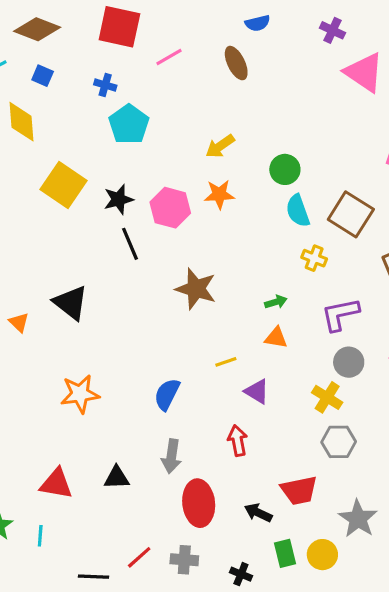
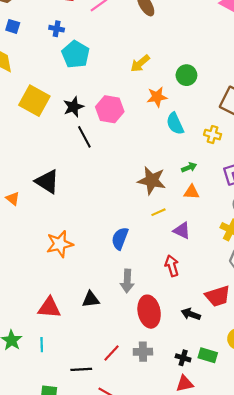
orange star: (219, 194) -> (157, 97), moved
cyan semicircle: (298, 211) -> (175, 124), moved
brown star: (196, 289) -> (152, 180), moved
green rectangle: (285, 553) -> (208, 355), moved, turned -54

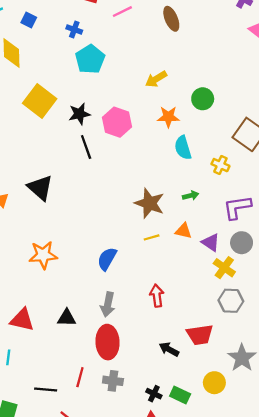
orange triangle: (192, 192) -> (184, 231), moved
purple triangle: (182, 231) -> (211, 242), moved
red ellipse: (149, 312) -> (108, 342), moved
red line: (112, 353) -> (80, 377), turned -36

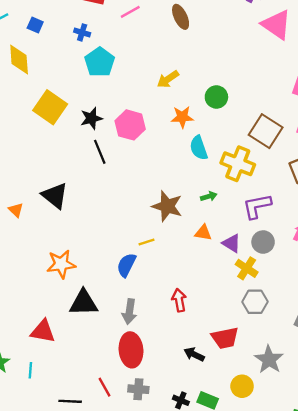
yellow cross: (220, 165) -> (238, 164), size x1.8
yellow line: (152, 237) -> (146, 242), moved
black triangle: (67, 318) -> (84, 303), moved, size x1.5
red line: (80, 377) -> (105, 387), turned -42

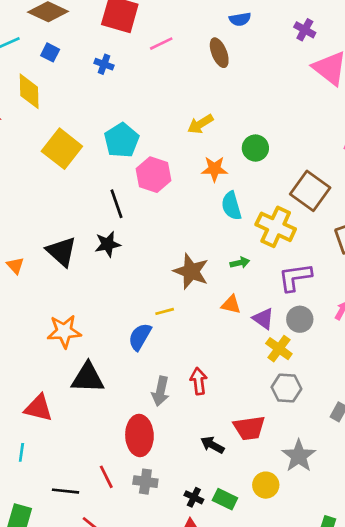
cyan pentagon: (100, 62) -> (122, 140), moved
black star: (91, 118) -> (108, 244), moved
gray arrow: (129, 311) -> (161, 391), moved

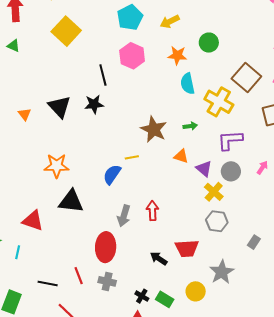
cyan pentagon: (122, 140) -> (130, 17), moved

